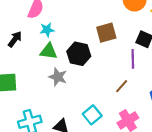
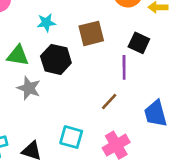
cyan star: (47, 30) -> (46, 23), moved
cyan square: (92, 115) -> (71, 137), turned -36

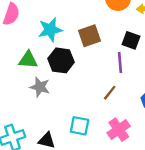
cyan star: (46, 23) -> (50, 30), size x1.5

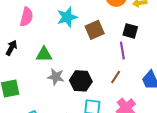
cyan star: (50, 30) -> (67, 17), moved
black hexagon: (61, 60) -> (81, 81), moved

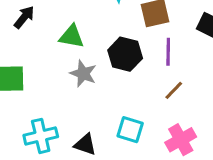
purple line: (122, 50) -> (168, 52), moved
black hexagon: (81, 81) -> (125, 54), moved

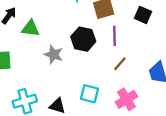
green triangle: (72, 36) -> (30, 28), moved

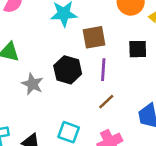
black square: (143, 15) -> (138, 49), turned -30

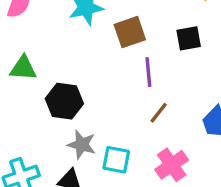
black hexagon: (68, 70) -> (64, 101), moved
gray star: (32, 84) -> (82, 145), moved

